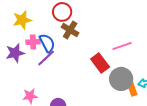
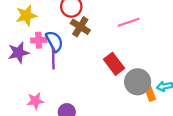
pink line: (122, 46) -> (129, 22), moved
purple line: (46, 58) -> (53, 58), turned -48

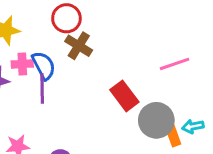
pink line: (129, 22) -> (175, 64), moved

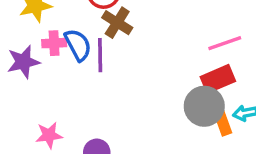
purple line: (42, 88) -> (100, 55), moved
red rectangle: (124, 96) -> (218, 79), moved, turned -76

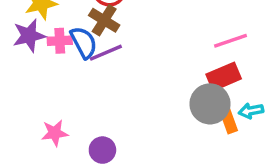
brown cross: (117, 23) -> (104, 20), moved
purple line: (100, 55) -> (106, 53), turned 68
purple star: (23, 62) -> (29, 36), moved

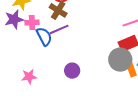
blue semicircle: (84, 42) -> (44, 36), moved
purple circle: (102, 150) -> (72, 71), moved

